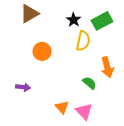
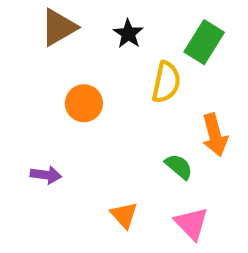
black star: (74, 20) -> (128, 34), moved
green rectangle: (102, 21) -> (204, 42), turned -30
pink triangle: (84, 111) -> (191, 223), moved

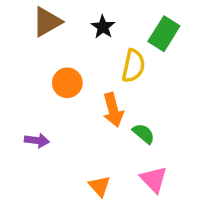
orange arrow: (215, 135) -> (113, 110), moved
orange triangle: (124, 215) -> (100, 186), moved

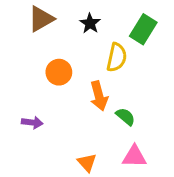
pink triangle: (154, 179) -> (134, 157), turned -45

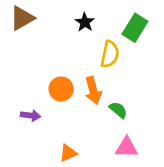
brown triangle: (41, 19) -> (22, 18), moved
orange circle: (59, 72) -> (61, 89), moved
orange triangle: (87, 162) -> (68, 153), moved, turned 48

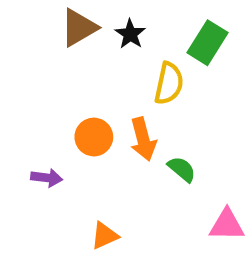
brown triangle: (22, 18) -> (79, 28), moved
pink triangle: (127, 147) -> (227, 225), moved

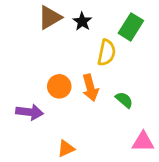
green semicircle: (182, 169) -> (124, 100), moved
purple arrow: (47, 178) -> (29, 112), size x1.4

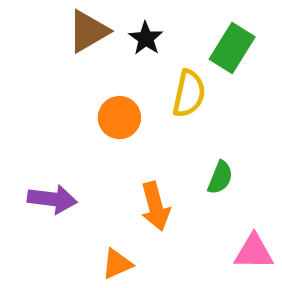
orange circle: (59, 86) -> (119, 118), moved
orange arrow: (90, 88) -> (155, 206), moved
green semicircle: (124, 100) -> (220, 178), turned 72

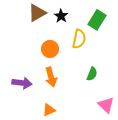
orange arrow: (155, 206) -> (51, 77), moved
pink triangle: (254, 252) -> (106, 105), turned 42

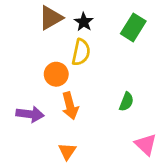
yellow semicircle: (79, 39) -> (81, 52), moved
orange circle: (50, 49) -> (56, 74), moved
orange triangle: (49, 110) -> (67, 151), turned -32

